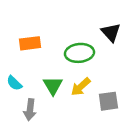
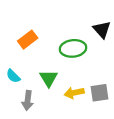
orange rectangle: (30, 43) -> (28, 40), turned -30
yellow arrow: (81, 87) -> (74, 93), moved, turned 30

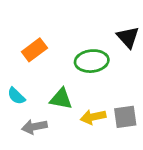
green triangle: (49, 78) -> (61, 99), turned -48
gray arrow: (28, 100) -> (34, 127), turned 72

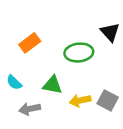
gray square: (125, 117) -> (108, 100), turned 36

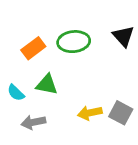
green ellipse: (79, 53) -> (74, 42), moved
green triangle: (52, 85) -> (47, 85), moved

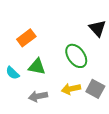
green ellipse: (74, 42) -> (76, 56), moved, turned 60
gray arrow: (33, 122) -> (38, 96), moved

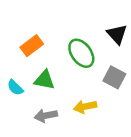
green ellipse: (76, 56) -> (81, 53), moved
gray square: (95, 89) -> (114, 77), moved

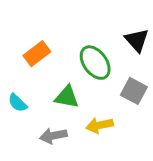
green triangle: (44, 80) -> (67, 97), moved

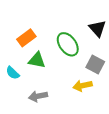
green triangle: (67, 97) -> (37, 60), moved
yellow arrow: (100, 125) -> (83, 86), moved

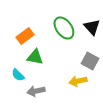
green ellipse: (68, 44) -> (64, 28), moved
cyan semicircle: (13, 73) -> (18, 75), moved

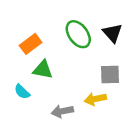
gray square: (90, 61) -> (110, 75), turned -30
gray arrow: (36, 91) -> (62, 111), moved

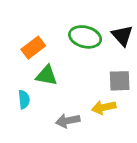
green ellipse: (78, 34) -> (85, 37), turned -40
cyan semicircle: (22, 92) -> (24, 99), turned -140

